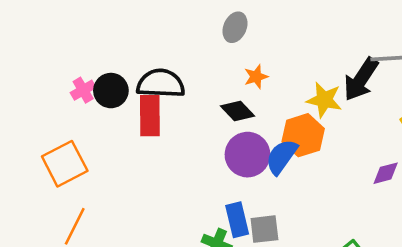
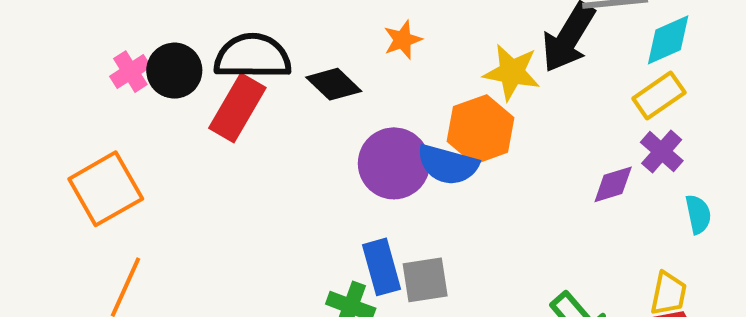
black diamond: (237, 111) -> (334, 84), moved
red rectangle: (150, 116) -> (237, 108), turned 33
blue semicircle: (282, 157) -> (448, 165), turned -108

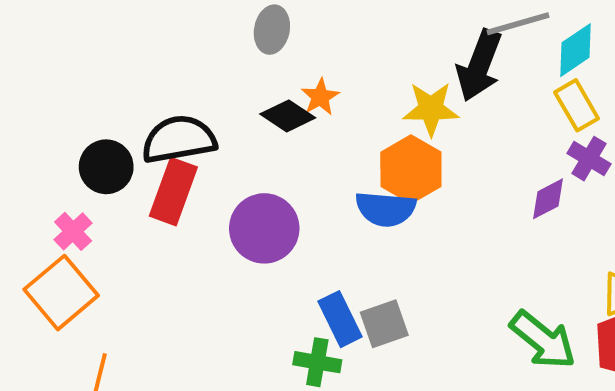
pink cross: (130, 72) -> (73, 231), moved
black diamond: (334, 84) -> (288, 116), moved
yellow rectangle: (659, 96) -> (577, 105), turned -75
purple circle: (394, 163) -> (264, 228), moved

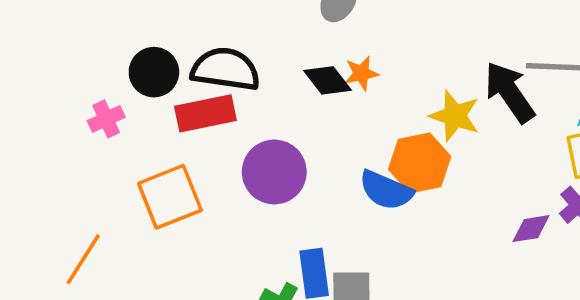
black arrow: (479, 66) -> (510, 92), turned 106
red rectangle: (173, 192) -> (205, 113), turned 40
orange square: (61, 293) -> (170, 197), moved

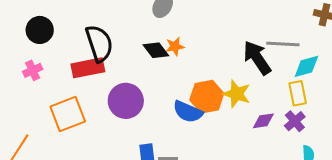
black semicircle: (225, 69) -> (99, 43), turned 63
black circle: (154, 72) -> (40, 30), moved
yellow star: (455, 116) -> (237, 94), moved
purple diamond: (531, 229) -> (263, 121), moved

